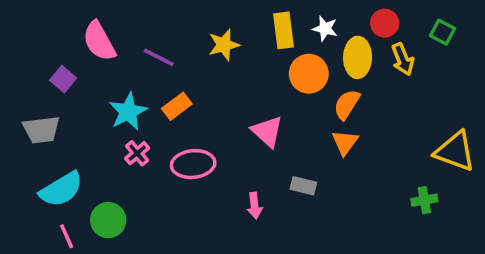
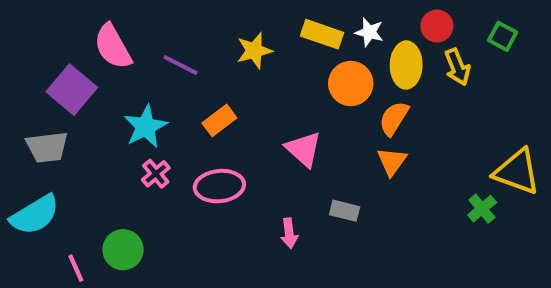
yellow rectangle: (283, 30) -> (322, 34), turned -64
purple square: (63, 79) -> (72, 90), size x1.6
orange rectangle: (177, 106) -> (219, 120), moved
cyan semicircle: (61, 189) -> (35, 215), moved
green cross: (424, 200) -> (482, 209), moved, turned -30

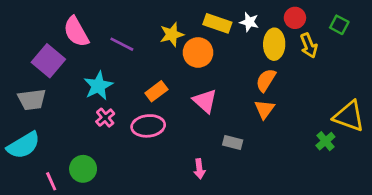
orange circle: (351, 83) -> (198, 52), moved
orange rectangle: (219, 120) -> (156, 91), moved
pink arrow: (289, 233) -> (199, 169), moved

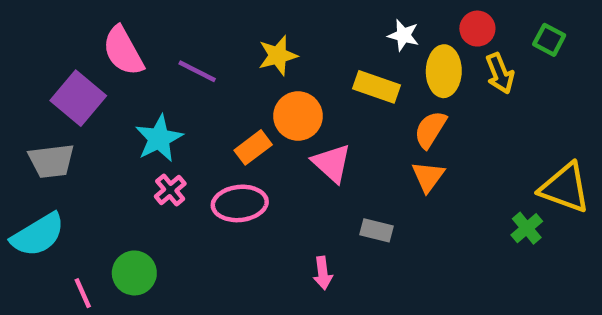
yellow rectangle: (217, 23) -> (377, 87), moved
orange circle: (198, 52) -> (298, 116), moved

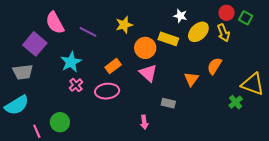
red circle: (477, 29) -> (227, 13), moved
yellow ellipse: (444, 71) -> (198, 32), turned 45
orange circle: (298, 116) -> (145, 48), moved
orange semicircle: (430, 129) -> (214, 66), moved

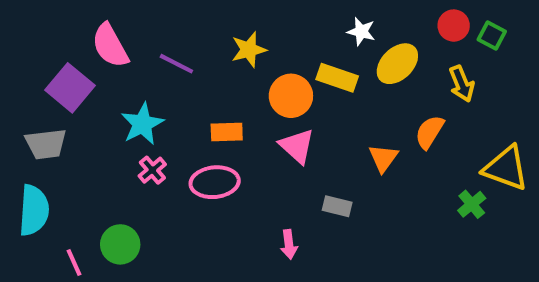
yellow arrow: (224, 33) -> (462, 84), moved
orange rectangle: (113, 66) -> (227, 132), turned 35
cyan semicircle: (17, 105) -> (34, 210), turned -55

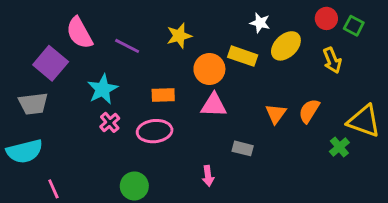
orange semicircle: (430, 132) -> (309, 111), moved
pink triangle: (297, 146) -> (214, 105), turned -40
cyan semicircle: (34, 210) -> (25, 151), turned 72
green circle: (120, 244) -> (134, 186), moved

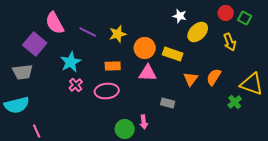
yellow star: (179, 36) -> (118, 34), moved
yellow rectangle: (243, 56) -> (173, 54), moved
green circle: (134, 186) -> (125, 129), moved

